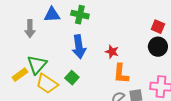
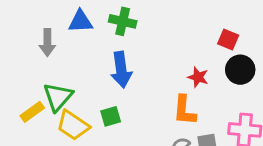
red square: (158, 27) -> (228, 40), moved
red star: (112, 52) -> (198, 77), moved
green square: (72, 78) -> (111, 116), turned 32

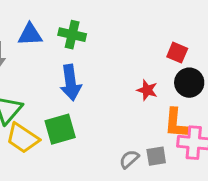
orange L-shape: (184, 110) -> (176, 123), moved
green square: (111, 116) -> (60, 129), size x1.5

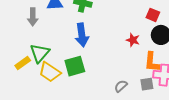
gray square: (156, 156) -> (147, 84), moved

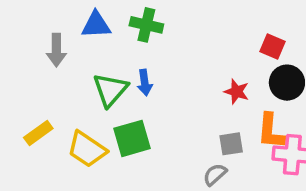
blue arrow: (82, 35) -> (145, 83), size x0.6
green triangle: (40, 53) -> (110, 90), moved
gray square: (147, 84) -> (231, 144), moved

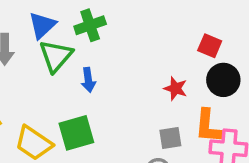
blue triangle: (96, 25) -> (42, 25), turned -40
green cross: (146, 25) -> (90, 25), turned -32
green triangle: (110, 90) -> (56, 56), moved

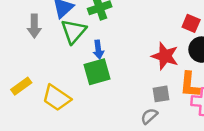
red star: (175, 88) -> (165, 56), size x1.5
green square: (76, 133) -> (97, 72), moved

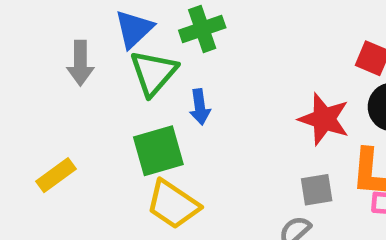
green square: (97, 72) -> (158, 151), moved
yellow trapezoid: (57, 98) -> (173, 204), moved

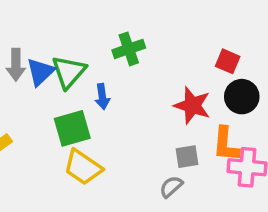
blue triangle: (134, 29) -> (40, 72), moved
green cross: (202, 29) -> (129, 49), moved

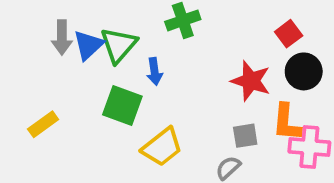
red square: (228, 61) -> (289, 34), turned 30
green square: (72, 128) -> (122, 105), turned 36
yellow trapezoid: (83, 167) -> (162, 147), moved, turned -72

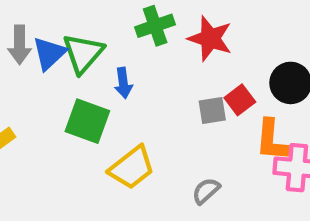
red square: (289, 34) -> (240, 100), moved
red star: (251, 81) -> (210, 38), moved
gray square: (245, 136) -> (212, 110), moved

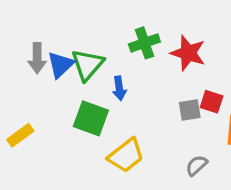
red square: (240, 100) -> (212, 102), turned -35
gray semicircle: (206, 191) -> (196, 165), moved

